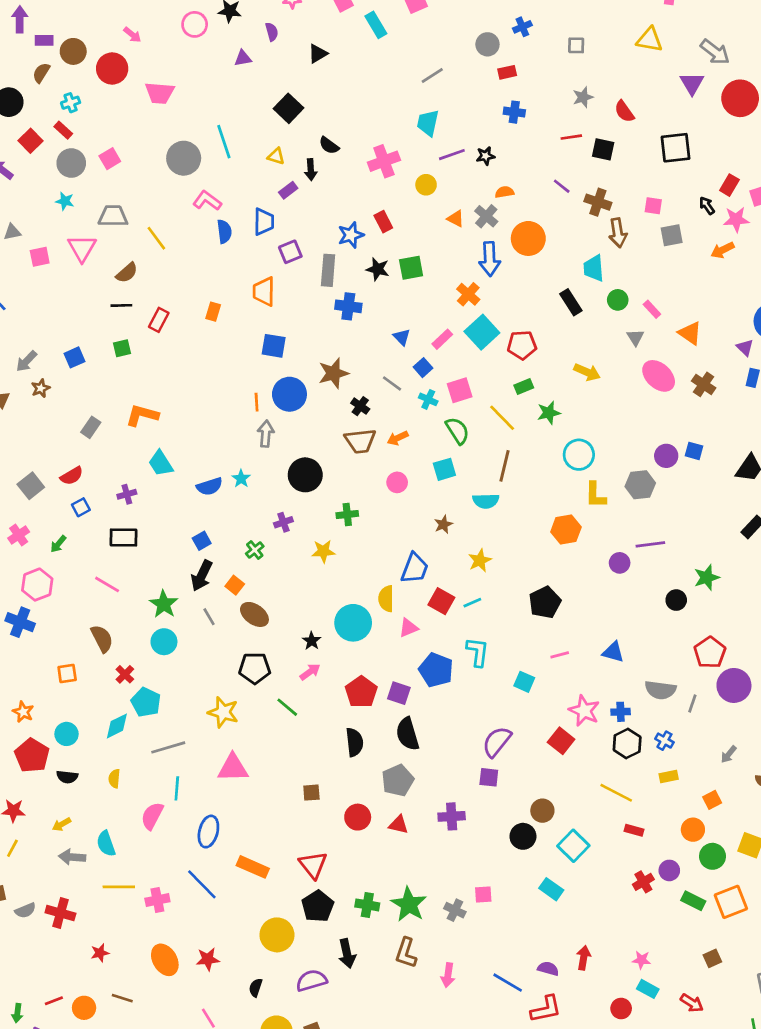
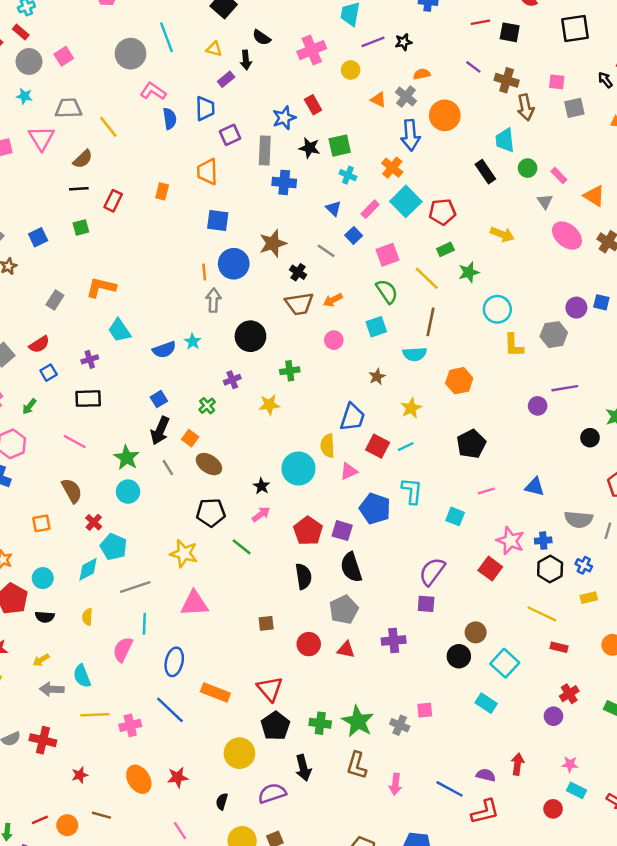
cyan cross: (428, 399) -> (348, 175), moved
orange hexagon: (566, 530) -> (459, 381), moved
purple circle: (669, 870) -> (553, 716), moved

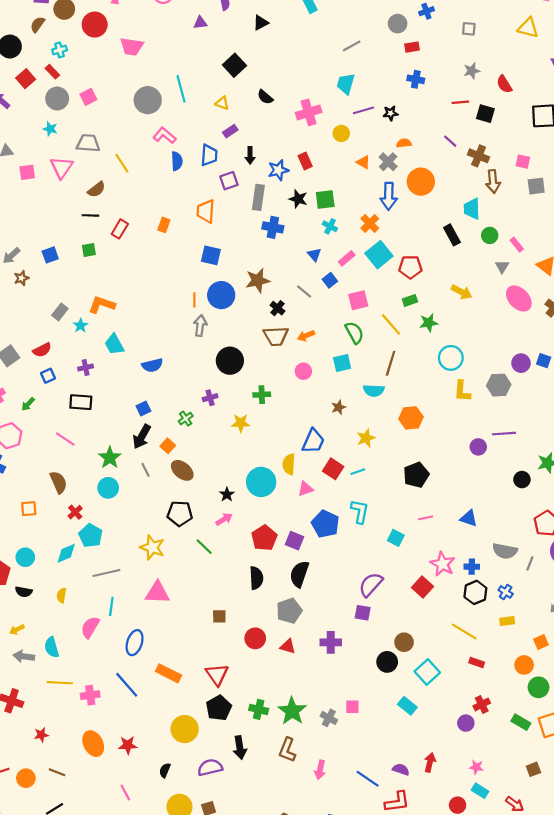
black arrow: (246, 60) -> (250, 156), moved
cyan star: (193, 342) -> (81, 326), moved
black semicircle: (351, 567) -> (299, 574), turned 32

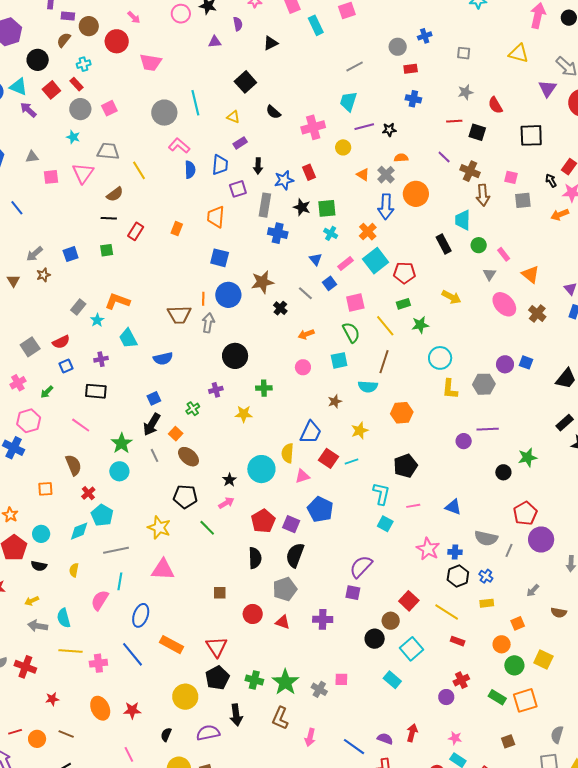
brown trapezoid: (276, 336) -> (179, 315), moved
cyan L-shape: (360, 511) -> (381, 494), moved
red square: (422, 587) -> (409, 601), moved

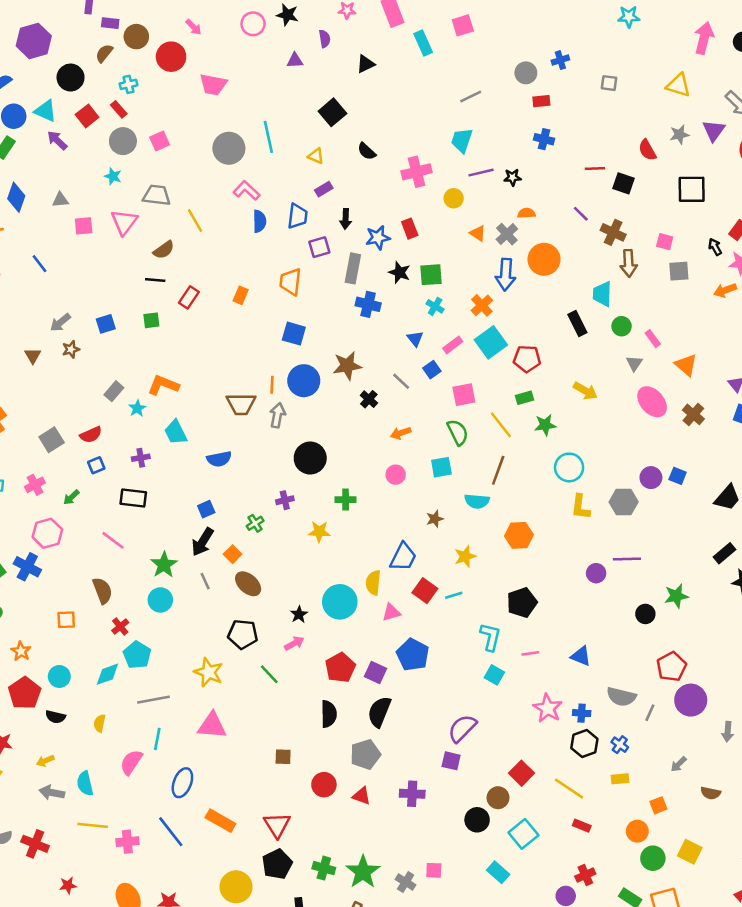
gray star: (465, 92) -> (679, 135), moved

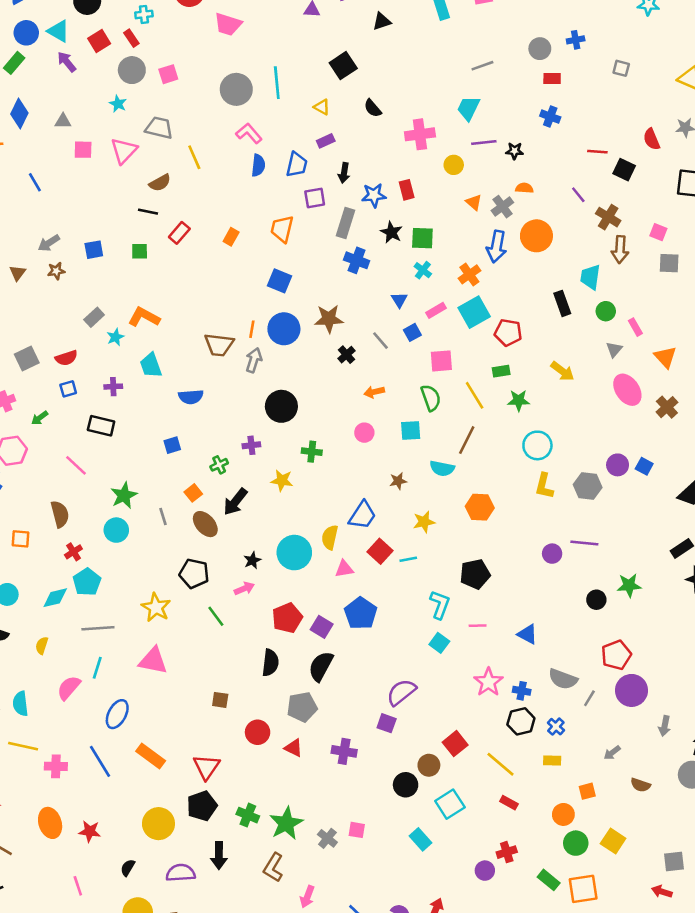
black arrow: (203, 542) -> (235, 502), moved

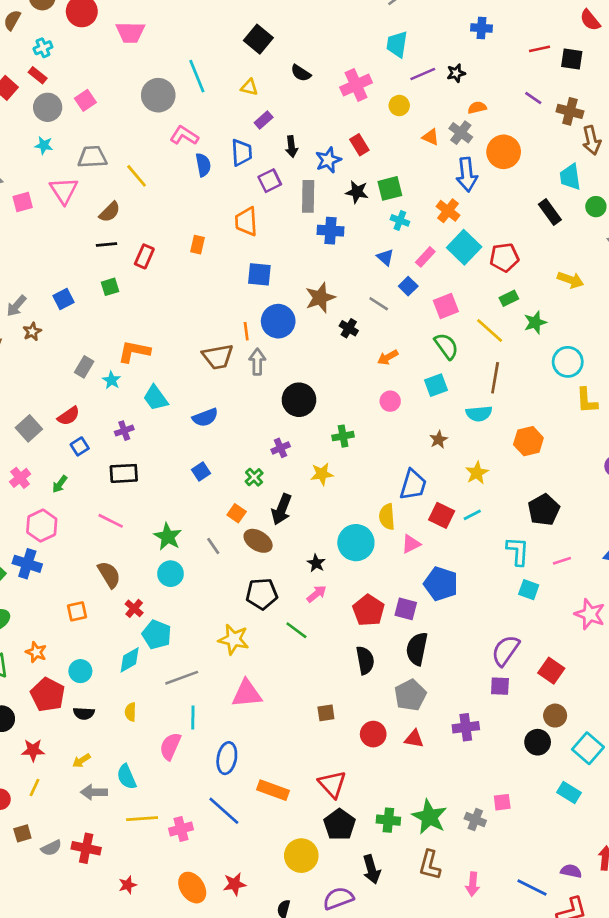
red square: (455, 744) -> (551, 671), moved

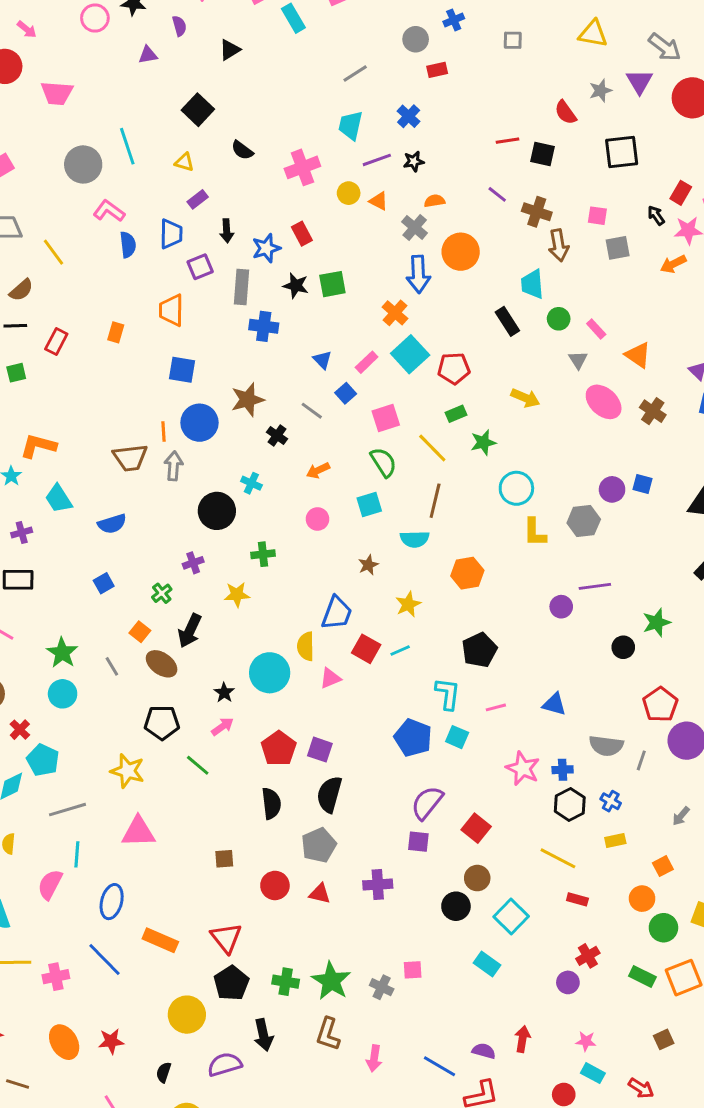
blue cross: (482, 28) -> (409, 116), moved, turned 36
orange triangle: (431, 137) -> (379, 201), moved
cyan cross: (400, 220) -> (251, 483), moved
blue pentagon: (441, 584) -> (413, 738), moved

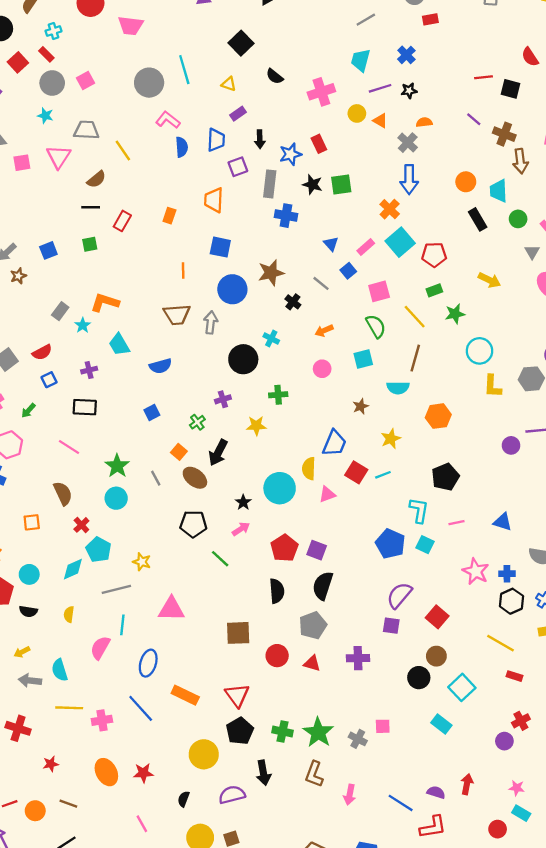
orange circle: (461, 252) -> (466, 182), moved, size x0.7
orange line: (163, 431) -> (183, 270), moved
yellow star: (128, 771) -> (142, 562), moved, size x0.7
brown square: (224, 859) -> (238, 633), size x1.6

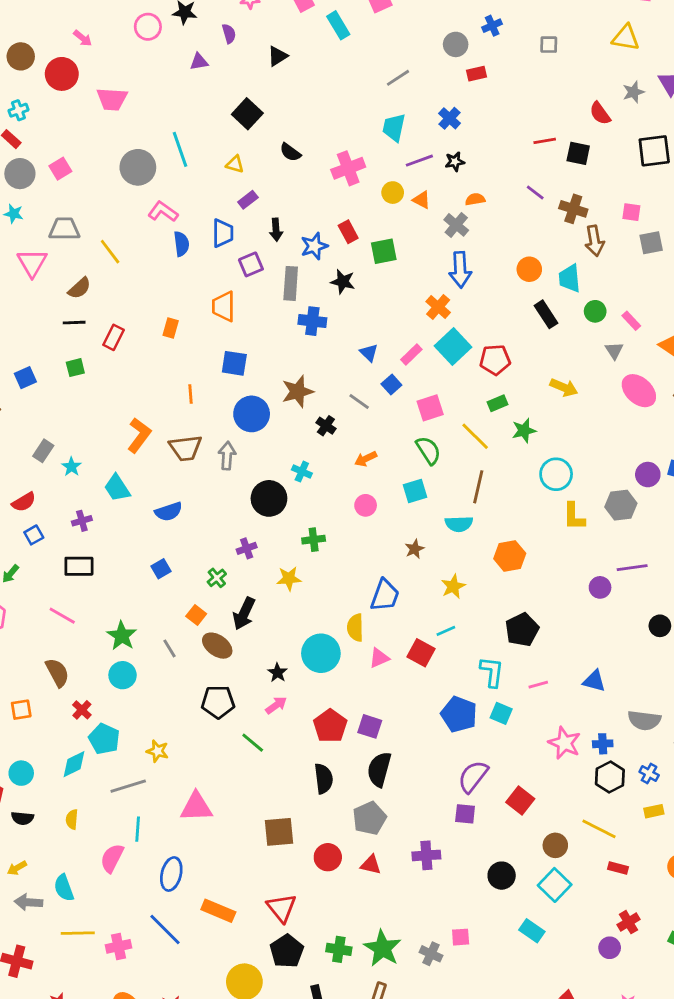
green square: (341, 184) -> (384, 251), moved
orange L-shape: (105, 302) -> (139, 435), moved, turned 112
red square: (356, 472) -> (421, 653), moved
brown circle: (436, 656) -> (555, 845), moved

